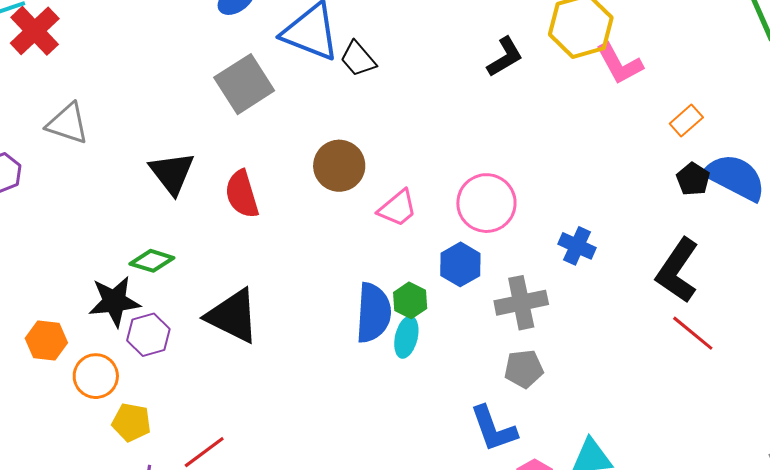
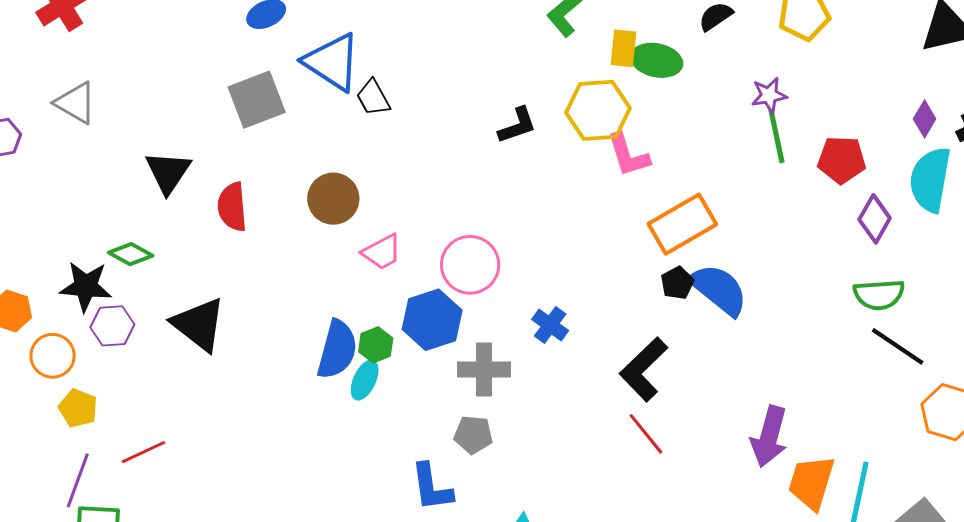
orange rectangle: (686, 121) -> (682, 224), size x2.0
blue hexagon: (460, 264) -> (432, 320), size x1.4

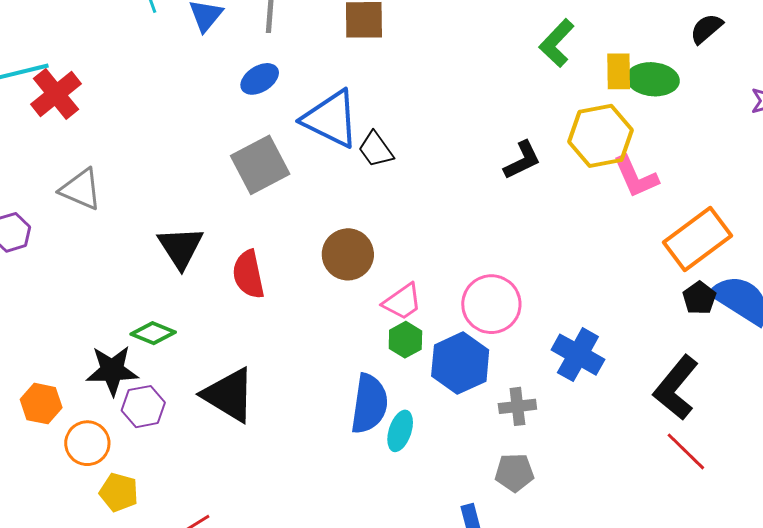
blue cross: (550, 325) -> (578, 355), size x1.4
green hexagon: (376, 345) -> (405, 340), moved
gray cross: (484, 369) -> (517, 406), size x0.7

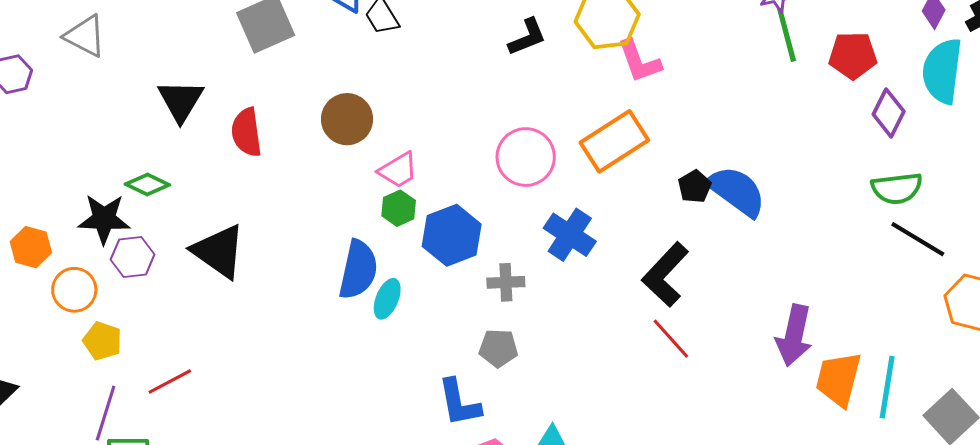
orange rectangle: (698, 239) -> (614, 141), moved
pink circle: (491, 304) -> (526, 157), moved

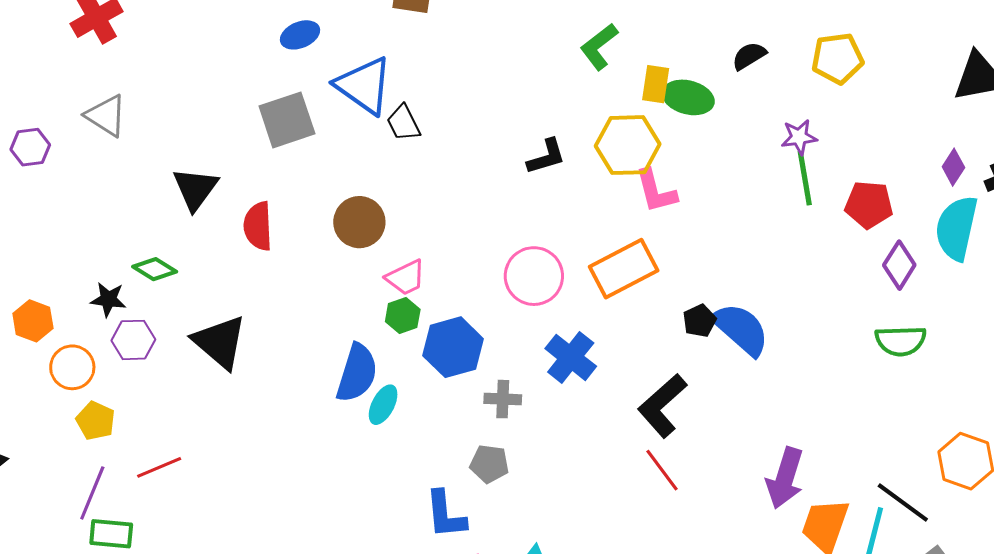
black star: (104, 219) -> (108, 299), size x0.7
black line: (918, 239) -> (903, 502), moved

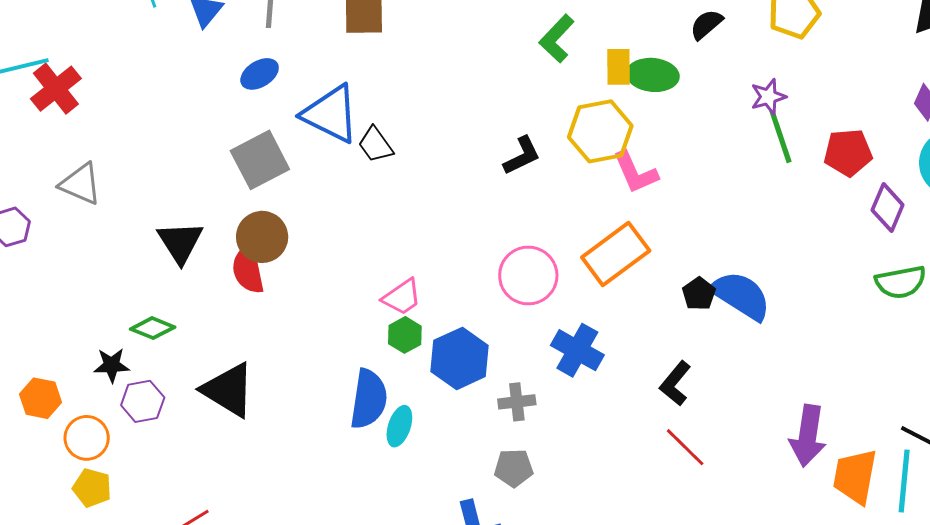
brown circle: (359, 222) -> (262, 237), moved
black L-shape: (662, 406) -> (675, 383), size x0.7
yellow pentagon: (96, 421) -> (92, 488), moved

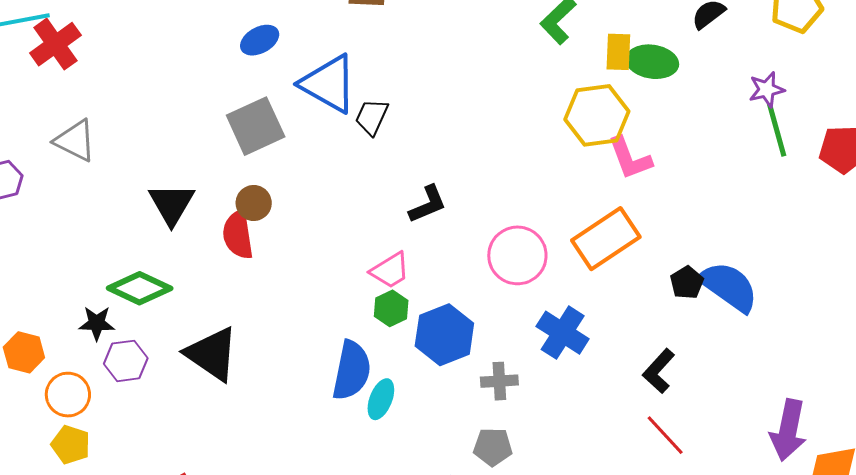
black trapezoid: (376, 145) -> (372, 117), turned 57
black L-shape: (522, 156) -> (428, 204), moved
brown circle: (262, 237) -> (254, 203), size x0.7
green diamond: (153, 328) -> (140, 288), size x1.4

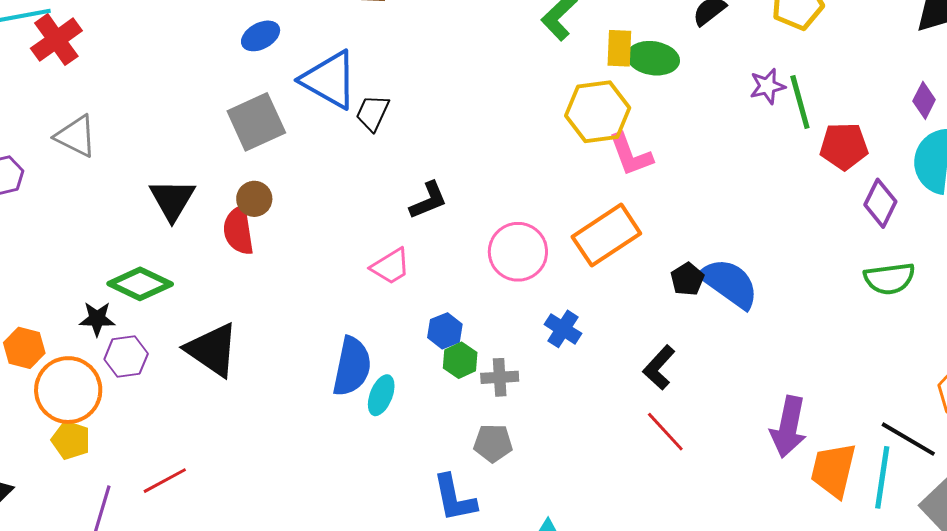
green line: (777, 130) -> (800, 102), moved
green hexagon: (391, 308) -> (460, 360), moved
blue cross: (563, 333) -> (563, 329), size x0.7
blue hexagon: (444, 335) -> (445, 331), size x0.6
orange circle: (68, 395) -> (68, 390), size x1.5

